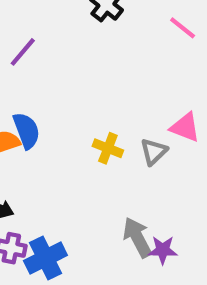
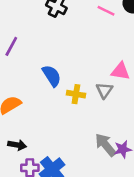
blue semicircle: (27, 131) -> (52, 76), moved

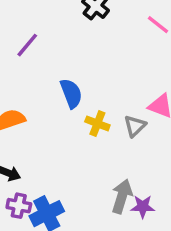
gray arrow: (106, 145) -> (122, 196), turned 45

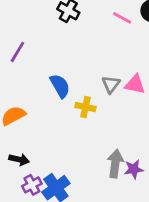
gray triangle: (135, 126) -> (111, 84), moved
purple cross: (19, 206) -> (32, 185), turned -30

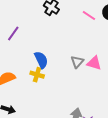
yellow cross: (85, 107) -> (37, 75), moved

